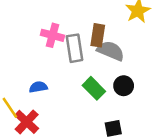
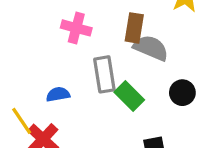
gray rectangle: (74, 48) -> (104, 74), moved
black circle: (124, 86) -> (182, 93), moved

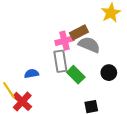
pink cross: (76, 28) -> (64, 41), moved, turned -30
brown rectangle: (134, 28) -> (79, 32), turned 54

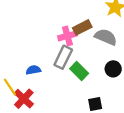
gray semicircle: (89, 45) -> (106, 37), moved
gray rectangle: (60, 61) -> (63, 57), turned 35

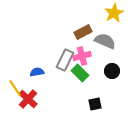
pink cross: (67, 36) -> (82, 56), moved

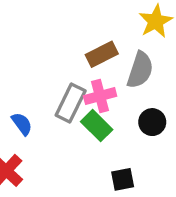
gray semicircle: (105, 41) -> (140, 70), turned 85
blue semicircle: (37, 72) -> (22, 124), turned 64

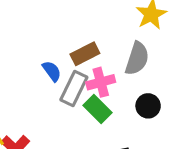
brown rectangle: (102, 54) -> (85, 54), moved
blue semicircle: (22, 124) -> (52, 71), moved

